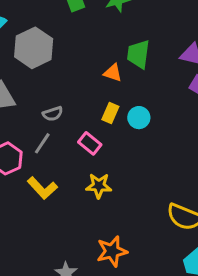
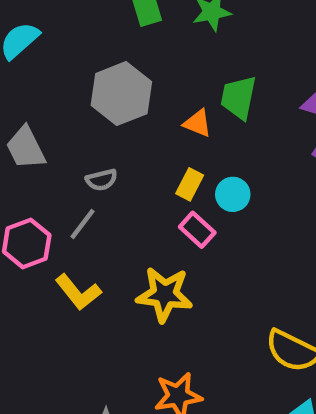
gray hexagon: (34, 48) -> (121, 94), moved
pink rectangle: (90, 143) -> (197, 230), moved
yellow star: (99, 186) -> (164, 294), size x1.4

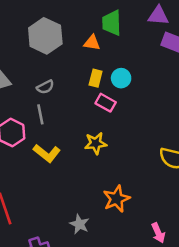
gray line: (82, 224) -> (40, 114), turned -36
yellow star: (164, 294) -> (96, 143), size x0.7

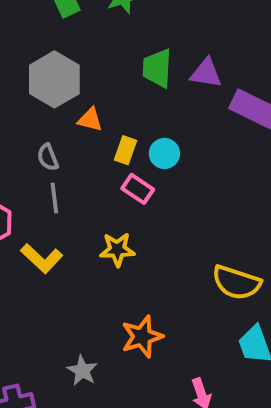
purple triangle: (158, 16) -> (206, 73), moved
orange triangle: (92, 43) -> (90, 120), moved
gray semicircle: (45, 87) -> (48, 157), turned 90
gray line: (40, 114) -> (54, 198), moved

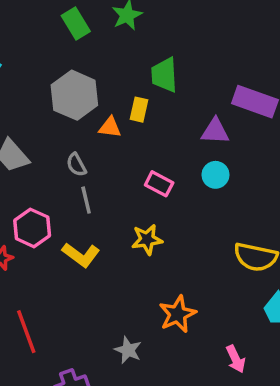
purple triangle: (206, 73) -> (215, 131), moved
yellow rectangle: (125, 150) -> (139, 110), moved
cyan circle: (164, 153) -> (215, 175), moved

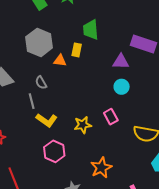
pink rectangle: (159, 184) -> (111, 117), moved, turned 35
gray line: (86, 200) -> (32, 101), moved
pink hexagon: (32, 228) -> (54, 151), moved
yellow L-shape: (81, 255) -> (47, 120), moved

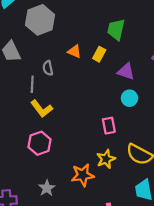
gray hexagon: (39, 42) -> (40, 20), moved
yellow rectangle: (77, 50) -> (99, 54), moved
purple triangle: (121, 62) -> (126, 71), moved
yellow star: (83, 125) -> (106, 159), moved, turned -30

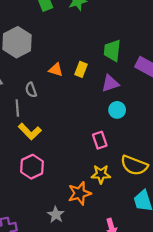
green trapezoid: (116, 29) -> (112, 51), moved
purple triangle: (126, 71) -> (110, 83), turned -30
yellow star: (106, 159) -> (101, 174), turned 30
gray star: (47, 188) -> (56, 215), moved

